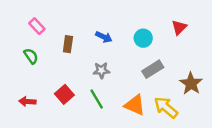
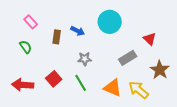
red triangle: (179, 27) -> (150, 39), moved, turned -32
blue arrow: (104, 37) -> (78, 31), moved
cyan circle: (143, 38) -> (110, 22), moved, size x1.5
red arrow: (27, 101) -> (23, 85), size x1.5

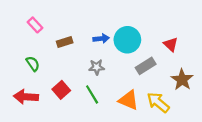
cyan circle: (110, 22) -> (127, 40), moved
blue arrow: (78, 31) -> (101, 39), moved, turned -32
brown rectangle: (57, 37) -> (65, 42), turned 64
green semicircle: (26, 47) -> (33, 64), moved

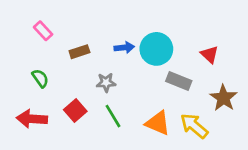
gray rectangle: (146, 66) -> (179, 81), turned 54
gray star: (97, 67) -> (106, 82), moved

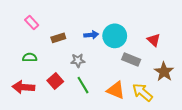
green semicircle: (40, 78) -> (30, 57), turned -56

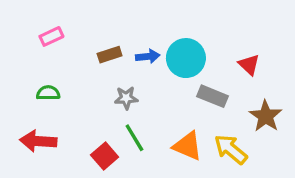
pink rectangle: (32, 23) -> (51, 36), turned -72
brown rectangle: (58, 38) -> (110, 55), moved
red square: (55, 81) -> (105, 156), moved

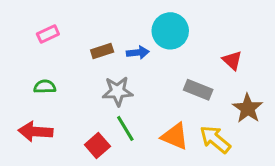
cyan circle: (186, 58) -> (170, 31), moved
gray star: (126, 98) -> (118, 91), size x1.4

